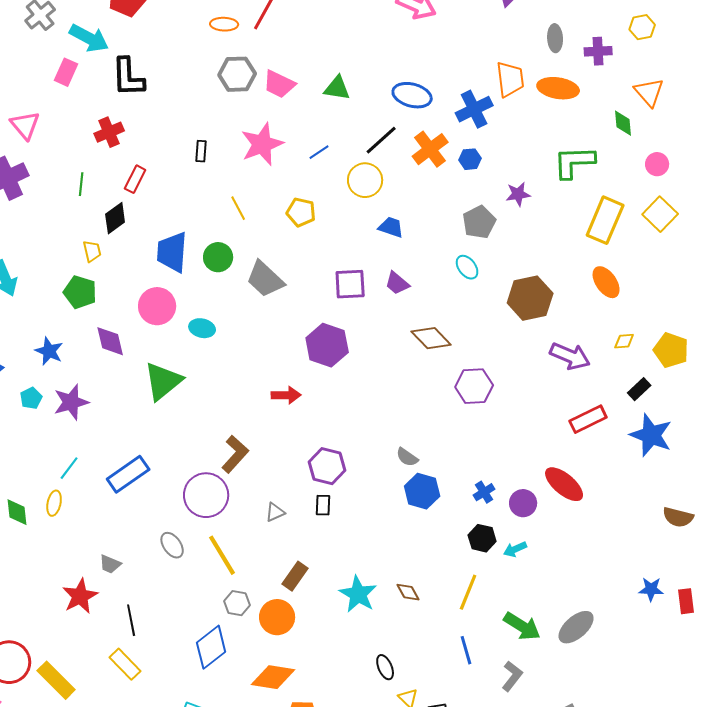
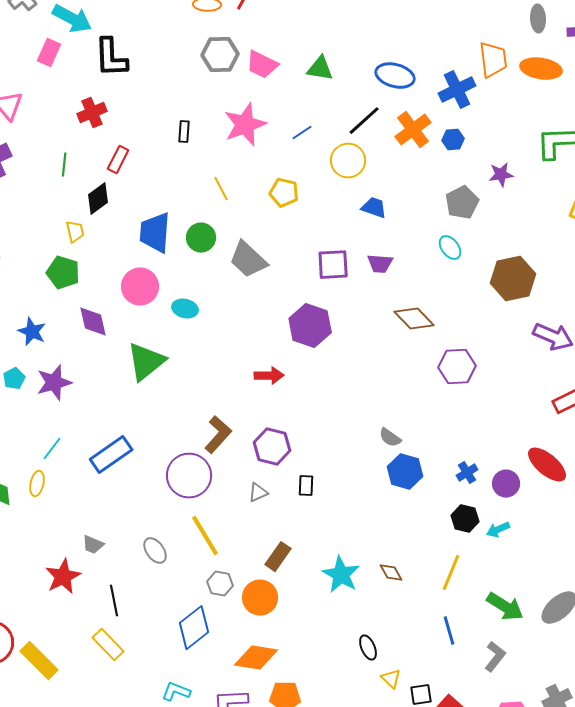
purple trapezoid: (397, 283) -> (380, 264), turned -36
purple hexagon: (327, 466) -> (272, 447), moved
gray ellipse: (172, 545) -> (155, 551), moved

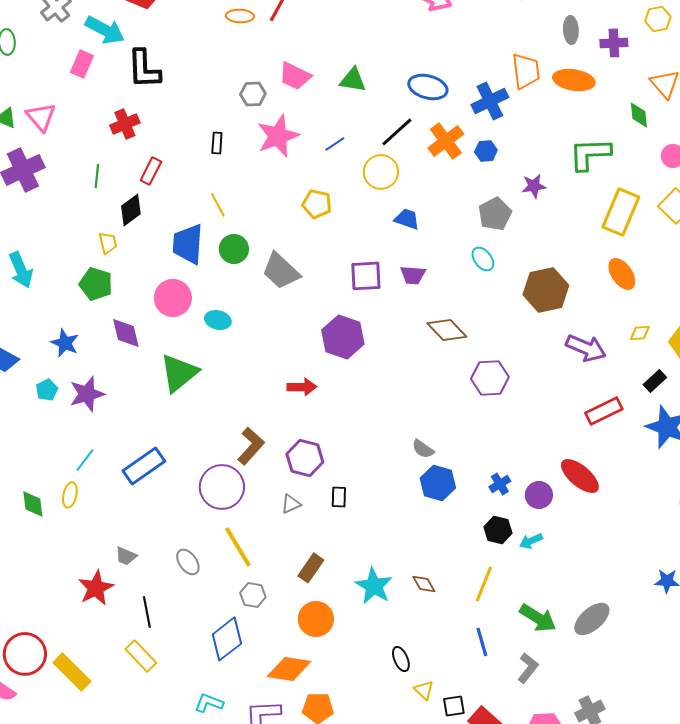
gray hexagon: (220, 55) -> (253, 94), moved, size x0.7
yellow line: (221, 189) -> (218, 205), moved
orange circle: (260, 598) -> (316, 619), moved

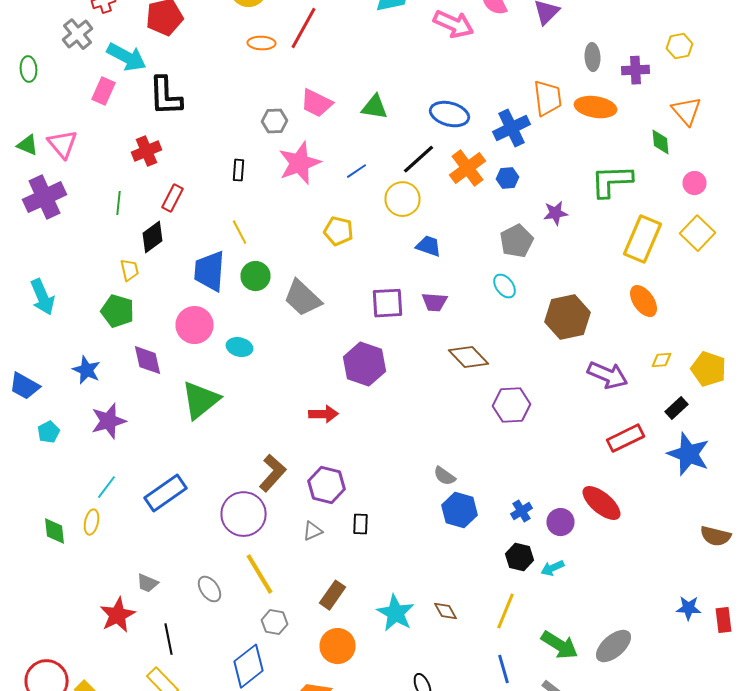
cyan pentagon: (47, 390) -> (48, 432), moved

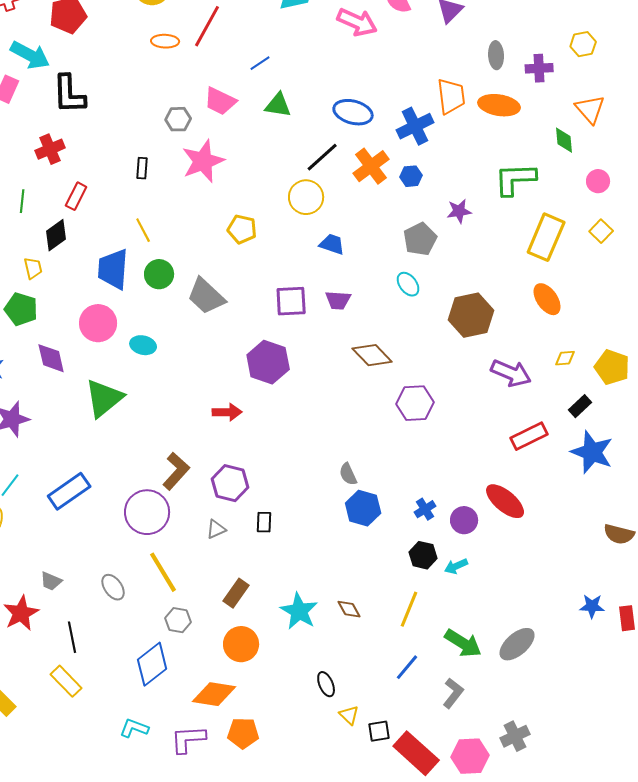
blue line: (356, 171) -> (260, 63), moved
yellow square: (698, 233) -> (601, 231), size x0.7
gray semicircle: (444, 476) -> (348, 474), turned 30
blue line: (504, 669) -> (407, 667), turned 56

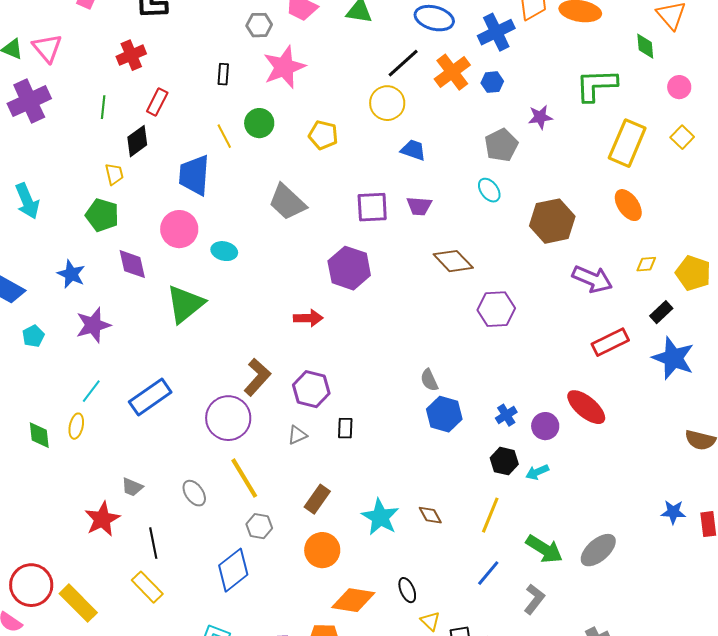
green circle: (159, 274) -> (259, 123), moved
orange diamond: (214, 694) -> (353, 600), moved

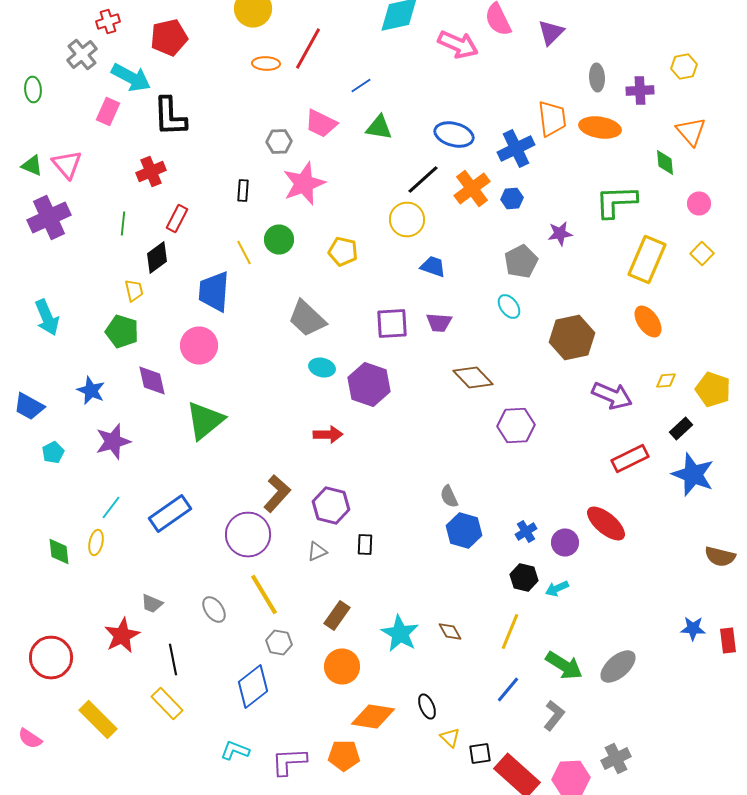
cyan ellipse: (224, 251) -> (322, 368), moved
red circle: (31, 585) -> (51, 658), moved

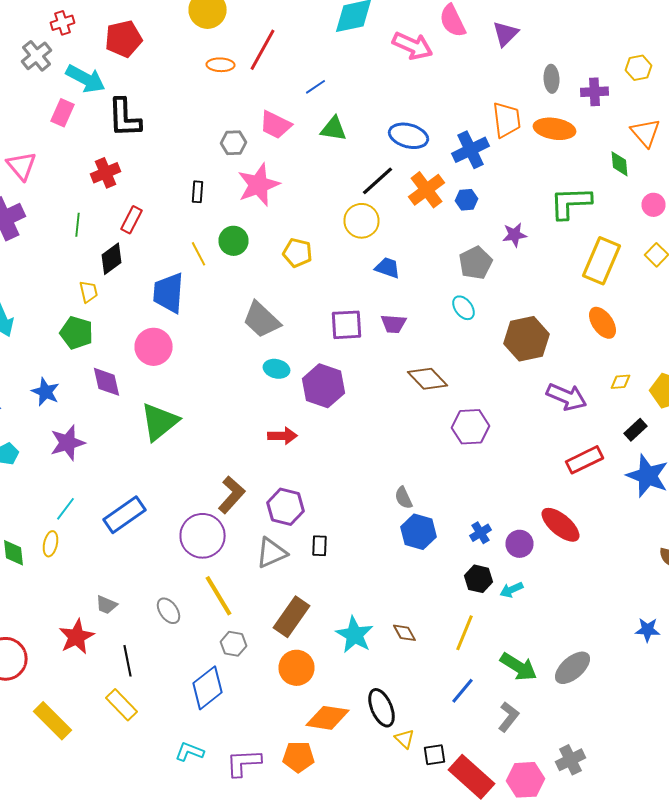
gray triangle: (317, 552) -> (272, 553), size x1.6
brown rectangle: (337, 616) -> (292, 617), size x1.4
black ellipse: (427, 706) -> (382, 708), size x1.5

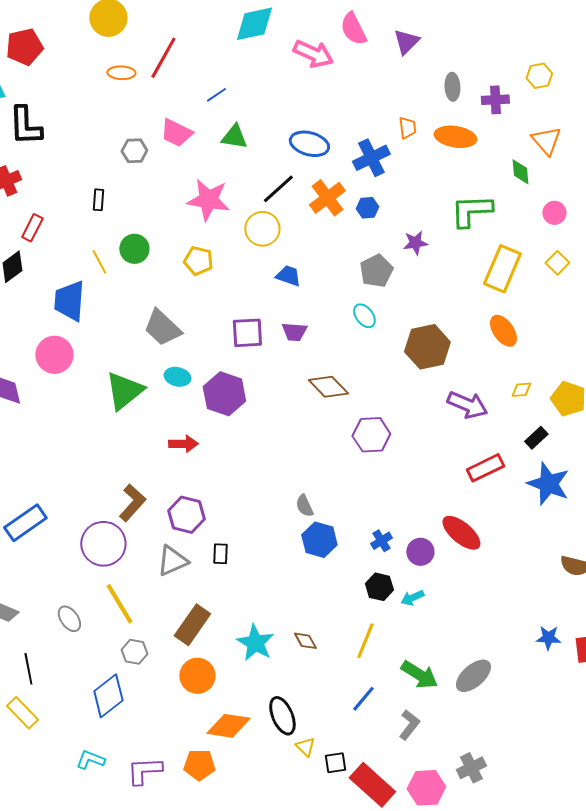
orange trapezoid: (506, 120) -> (407, 128), size x0.6
pink star: (258, 185) -> (208, 200), moved, turned 30
green triangle: (160, 422) -> (124, 391), moved

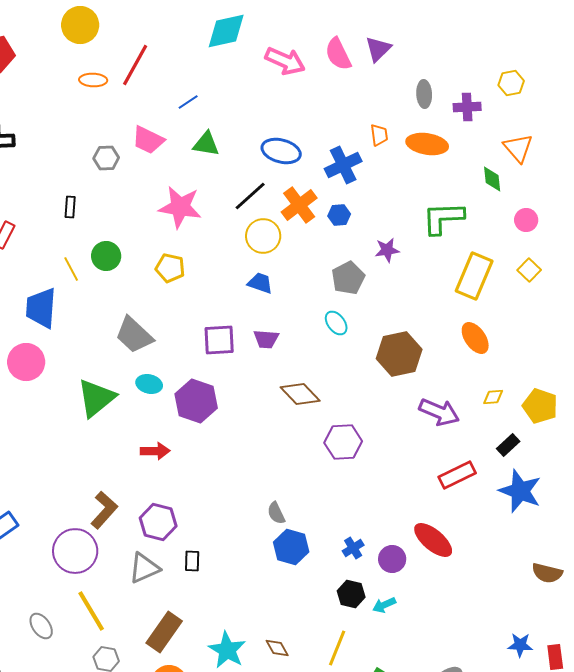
pink semicircle: (353, 29) -> (338, 54), moved
yellow circle: (262, 229) -> (263, 236), moved

